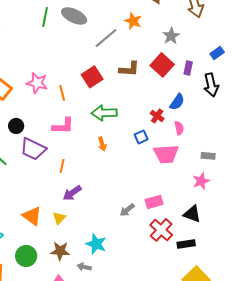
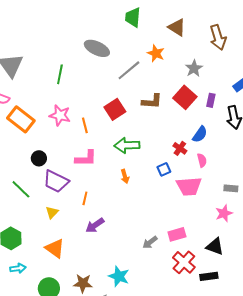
green line: (45, 17) -> (60, 74), moved
yellow triangle: (59, 218) -> (52, 212), moved

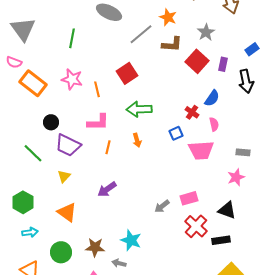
brown L-shape: (152, 101) -> (172, 44), moved
orange line: (85, 198) -> (108, 147), moved

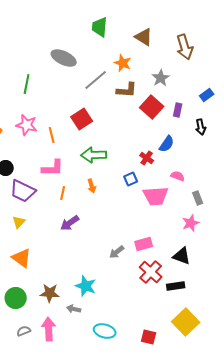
black arrow: (246, 81) -> (201, 127), size x0.7
pink semicircle: (214, 124) -> (178, 176), moved, turned -56
gray rectangle: (243, 152) -> (198, 198), turned 64
purple arrow: (107, 189) -> (70, 223), moved

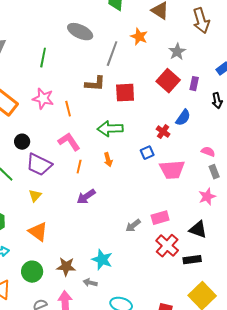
gray line: (96, 80) -> (112, 54), turned -30
brown L-shape: (127, 90) -> (95, 84), moved
red square: (82, 119) -> (125, 93), moved, turned 30
pink L-shape: (53, 168) -> (69, 142), turned -125
pink semicircle: (178, 176) -> (208, 152), moved

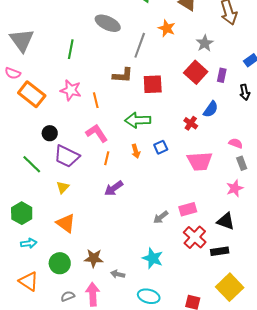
blue square: (147, 153) -> (161, 147), moved
cyan star: (102, 260) -> (153, 258), moved

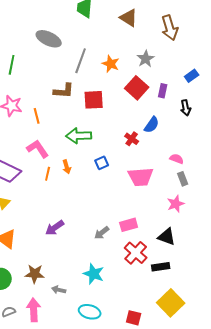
orange star: (167, 28) -> (111, 64), moved
orange arrow: (136, 151) -> (67, 167), moved
purple arrow: (114, 188) -> (55, 228), moved

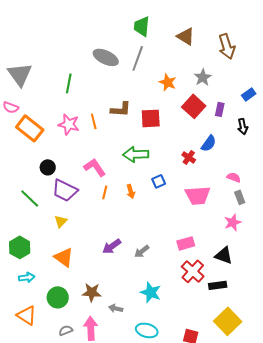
gray line: (81, 61) -> (138, 58), moved
orange line: (37, 116) -> (94, 121), moved
orange arrow: (67, 167) -> (131, 191), moved
gray arrow: (102, 233) -> (142, 251), moved

